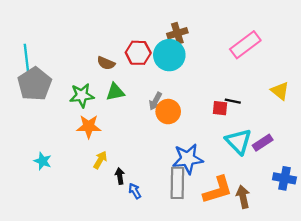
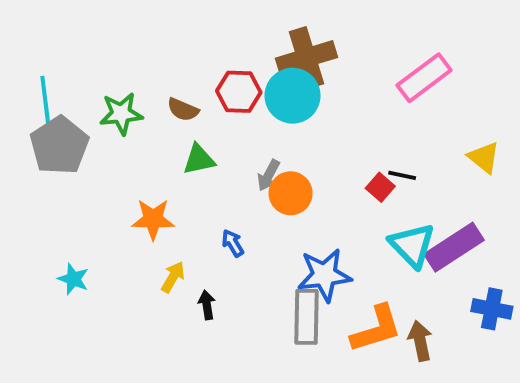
brown cross: (177, 33) -> (306, 58), size x1.6
green star: (82, 95) -> (121, 114), moved
red square: (220, 108) -> (380, 187), turned 35
purple rectangle: (263, 143) -> (454, 247), size x1.6
blue arrow: (135, 191) -> (233, 243), moved

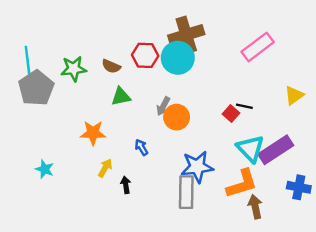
yellow triangle: (484, 157) -> (294, 95), turned 45
orange L-shape: (376, 329) -> (242, 184), moved

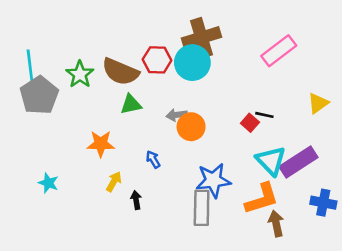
brown semicircle: (111, 66) -> (120, 72), size x1.8
green star: (74, 69) -> (80, 74), turned -30
gray arrow: (163, 106) -> (177, 115), turned 54

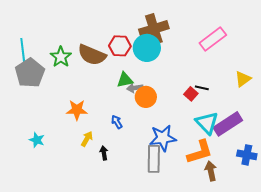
green triangle: (131, 104) -> (125, 80), moved

